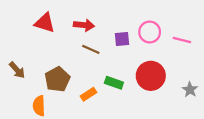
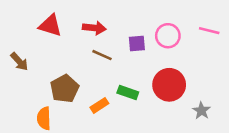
pink line: (182, 40) -> (209, 31), moved
brown arrow: (17, 70) -> (19, 62), moved
gray star: (190, 90) -> (201, 111), moved

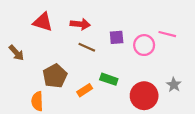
pink line: (209, 31) -> (167, 34), moved
pink circle: (168, 36) -> (144, 45), moved
red circle: (169, 85) -> (144, 96), moved
gray star: (201, 111) -> (174, 85), moved

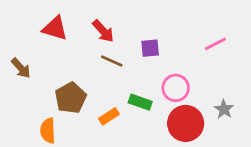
red arrow: (80, 24) -> (103, 31), turned 42
pink line: (167, 34) -> (215, 44), turned -42
pink circle: (144, 45) -> (176, 88), moved

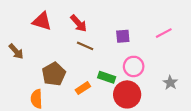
purple square: (150, 48) -> (123, 36), moved
red circle: (186, 123) -> (127, 94), moved

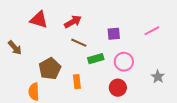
red arrow: (79, 23) -> (73, 22), turned -78
green rectangle: (107, 77) -> (96, 59), moved, turned -35
orange rectangle: (83, 88) -> (77, 82), turned -64
red circle: (127, 94) -> (118, 88), size x0.7

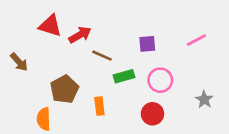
red arrow: (73, 22) -> (80, 35), moved

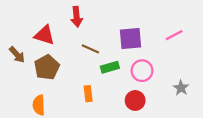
red triangle: (50, 26) -> (45, 35), moved
red arrow: (80, 35) -> (77, 17), moved, turned 114
purple square: (147, 44) -> (131, 39), size x1.5
brown pentagon: (64, 89) -> (47, 67), moved

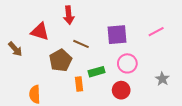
brown pentagon: (47, 67) -> (60, 60), moved
green rectangle: (110, 67) -> (96, 72), moved

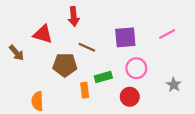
brown pentagon: (60, 60) -> (65, 65), turned 30

